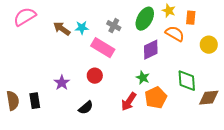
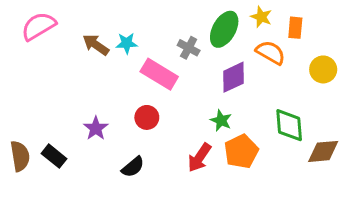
gray cross: (114, 26) -> (189, 48), moved
black rectangle: (35, 101) -> (54, 156), turned -42

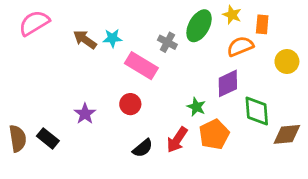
orange semicircle: (271, 52) -> (240, 46), turned -52
purple diamond: (233, 77) -> (228, 83), moved
black semicircle: (133, 167) -> (143, 148), moved

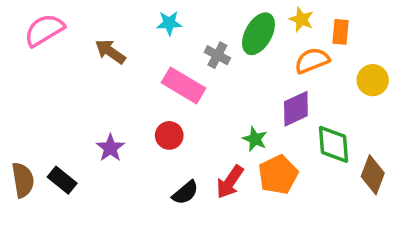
cyan star: (112, 38) -> (169, 23), moved
brown diamond: (287, 134) -> (373, 175), turned -64

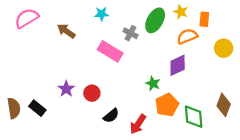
red circle: (169, 135) -> (92, 93), moved
green diamond: (333, 144) -> (194, 117), moved
red arrow: (230, 182) -> (138, 124), moved

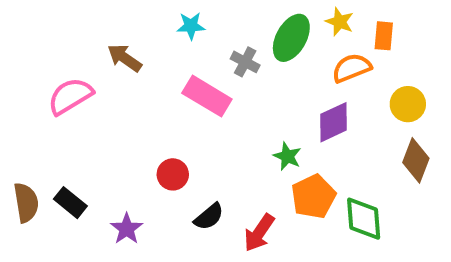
pink semicircle: (27, 18) -> (70, 96), moved
yellow circle: (224, 48) -> (408, 104), moved
purple star: (66, 89) -> (127, 229), moved
brown diamond: (224, 105) -> (416, 160), moved

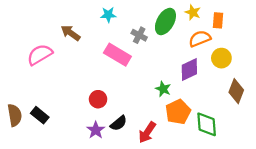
yellow circle: (408, 104) -> (221, 58), moved
purple star: (127, 229) -> (96, 130), moved

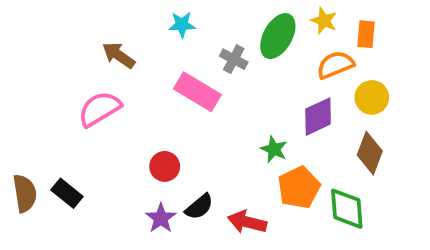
pink semicircle: (40, 55) -> (100, 109), moved
brown diamond: (236, 91) -> (370, 153), moved
red arrow: (147, 132) -> (247, 222), turned 70

